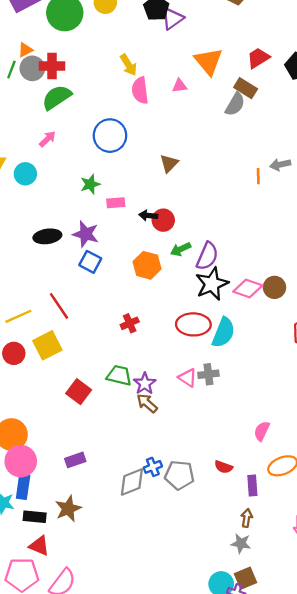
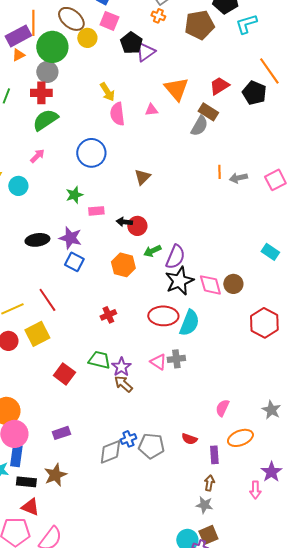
orange triangle: (25, 50) -> (18, 55), moved
gray circle: (32, 68) -> (47, 72), moved
orange line: (258, 176) -> (219, 172), moved
pink diamond: (248, 289) -> (210, 285), turned 55

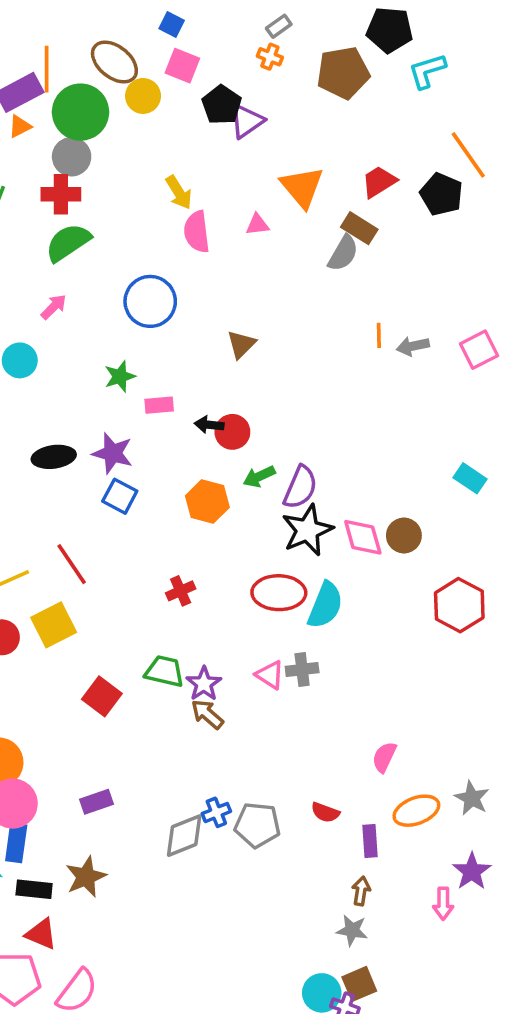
gray star: (271, 410) -> (472, 798), moved

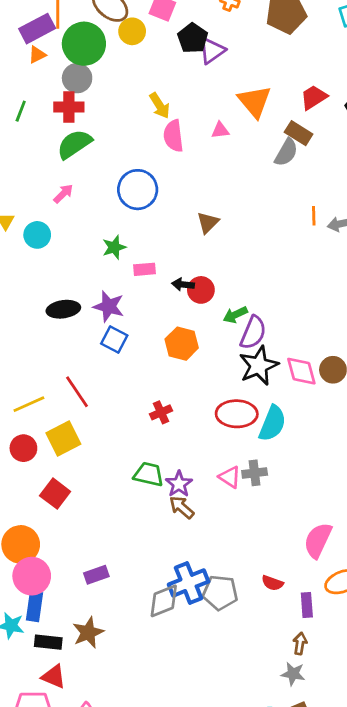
green arrow: (259, 477) -> (235, 315), moved
red square: (102, 696) -> (55, 494), moved
pink semicircle: (384, 757) -> (318, 540), size x1.5
blue cross: (216, 812) -> (189, 583), size x1.8

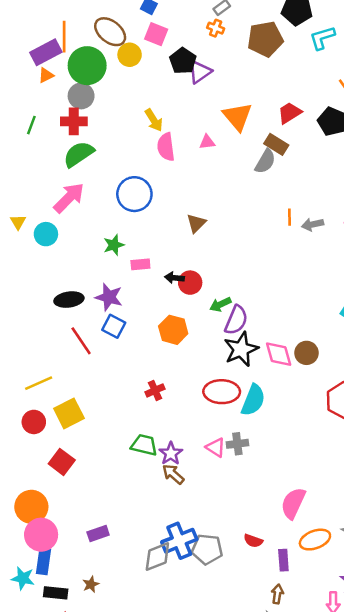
pink arrow: (63, 194) -> (69, 198), size x1.8
red line: (77, 392) -> (81, 341), moved
brown star: (88, 633) -> (91, 584), size x0.6

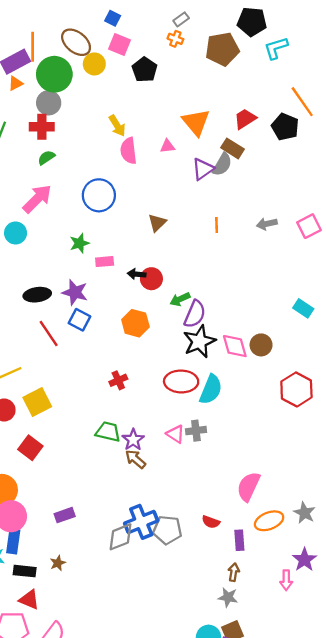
purple triangle: (200, 72) -> (203, 169), moved
green semicircle: (79, 154) -> (46, 158), size x0.6
orange line: (290, 217) -> (217, 225), moved

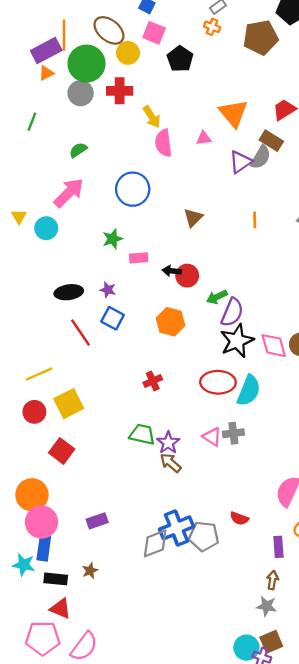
red cross: (42, 127) -> (120, 91), moved
purple star: (75, 292) -> (108, 290), size x0.6
red semicircle: (211, 522) -> (239, 518), moved

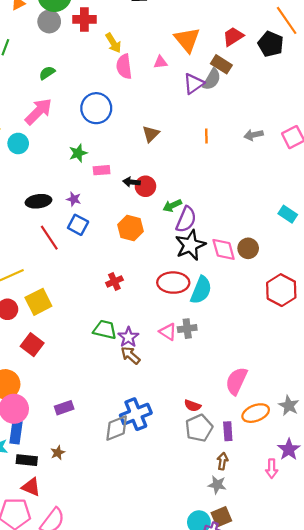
gray pentagon: (204, 536) -> (199, 428), moved, turned -30

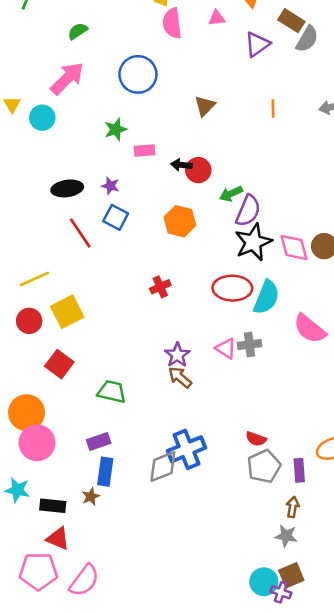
gray semicircle: (212, 79) -> (307, 39), moved
green trapezoid: (105, 330) -> (112, 392), moved
pink semicircle: (236, 381) -> (310, 329), moved, turned -76
blue rectangle: (16, 432) -> (105, 472), moved

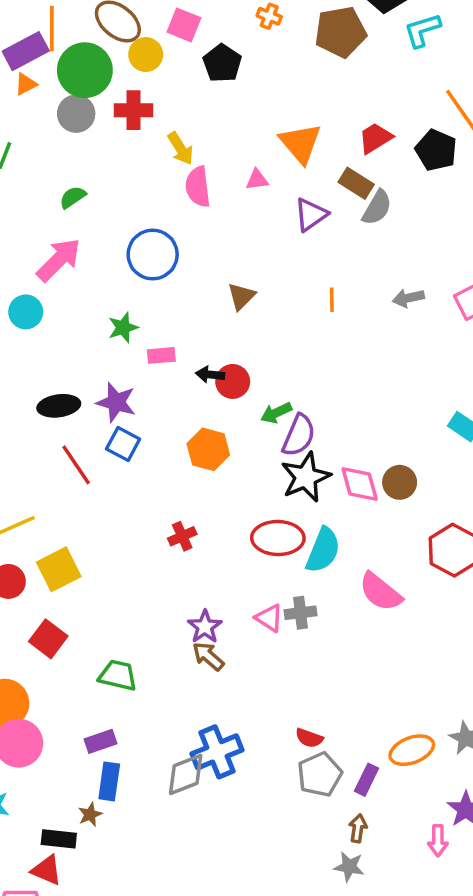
purple star: (110, 186) -> (116, 402), size x1.6
purple rectangle: (299, 470) -> (367, 780), turned 30
black rectangle: (53, 506) -> (59, 839), moved

